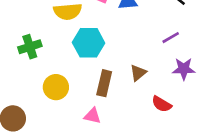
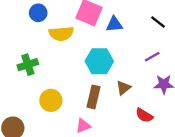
cyan hexagon: (89, 43) -> (99, 61), moved
pink triangle: (92, 116) -> (83, 126), turned -35

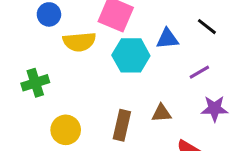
blue triangle: (114, 24) -> (167, 39), moved
cyan hexagon: (99, 61) -> (131, 55), moved
brown triangle: (123, 88) -> (161, 113), turned 35

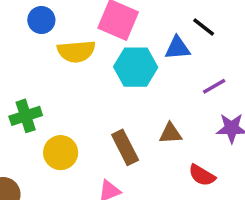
black line: (207, 27) -> (204, 27), moved
green cross: (35, 83) -> (26, 116), moved
brown rectangle: (122, 125) -> (125, 147), turned -40

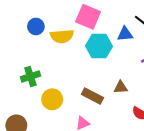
blue circle: (41, 20) -> (36, 26), moved
brown rectangle: (125, 147) -> (92, 96), turned -36

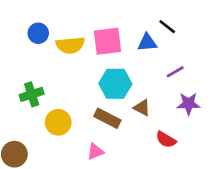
pink square: (88, 17) -> (107, 41), moved, turned -30
cyan hexagon: (99, 46) -> (115, 84), moved
brown triangle: (121, 87) -> (142, 108), turned 32

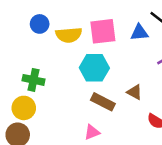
cyan hexagon: (115, 84) -> (94, 68), moved
green cross: (32, 94) -> (34, 80), turned 30
yellow circle: (58, 122) -> (24, 108), moved

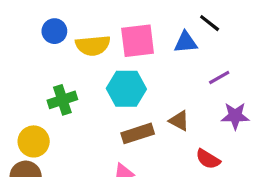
green cross: (34, 80) -> (62, 100), moved, turned -30
brown rectangle: (103, 102) -> (138, 133), turned -45

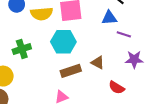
blue triangle: (186, 42) -> (109, 18), moved
purple line: (219, 77) -> (124, 34), turned 48

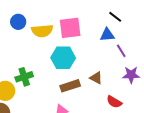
purple line: (124, 34) -> (121, 51), turned 40
green cross: (22, 49) -> (24, 77), moved

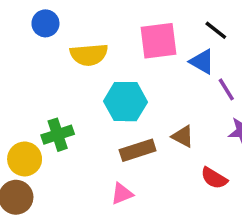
blue circle: (18, 22) -> (45, 23), moved
pink square: (70, 28) -> (158, 41), moved
blue triangle: (107, 35) -> (202, 62), turned 35

